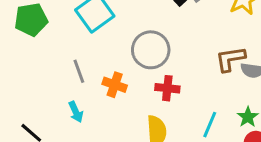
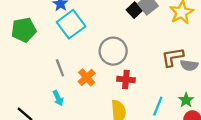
orange cross: (115, 85) -> (87, 77), turned 30

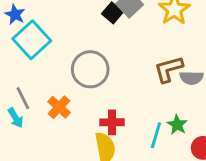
red cross: (126, 80) -> (112, 122), moved
cyan arrow: (58, 98) -> (16, 118), moved
green star: (186, 100) -> (177, 125), moved

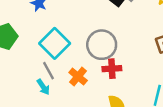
cyan square: (32, 40) -> (55, 43), moved
red cross: (112, 122) -> (112, 69), moved

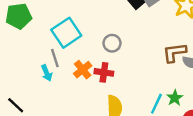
gray circle: (102, 45) -> (112, 43), size x0.6
red cross: (112, 69) -> (104, 72), moved

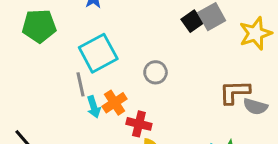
red cross: (104, 72) -> (139, 124), moved
cyan arrow: (47, 73) -> (94, 107), moved

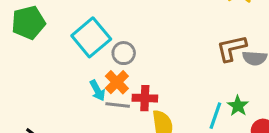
gray circle: (156, 72) -> (124, 53), moved
gray line: (80, 84) -> (118, 105), moved, turned -60

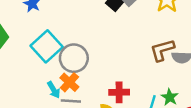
gray circle: (124, 53) -> (74, 58), size x1.5
red cross: (145, 98) -> (119, 92), moved

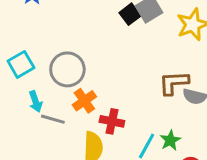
cyan square: (47, 46) -> (21, 64), moved, size x0.7
orange cross: (69, 82) -> (84, 101), moved

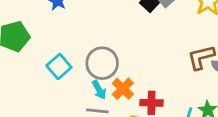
cyan arrow: (35, 101) -> (99, 90), moved

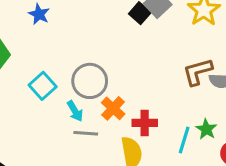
cyan arrow: (99, 90) -> (75, 111), moved

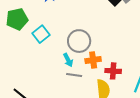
cyan square: (43, 86) -> (41, 34), moved
orange cross: (113, 108) -> (93, 60), turned 35

